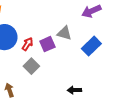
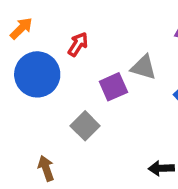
red arrow: (27, 44) -> (78, 44), moved

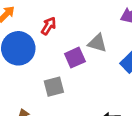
gray square: (85, 126) -> (54, 87), turned 30

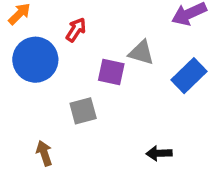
purple square: (75, 58) -> (111, 72), turned 36

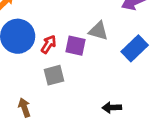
red arrow: (76, 30) -> (49, 44), moved

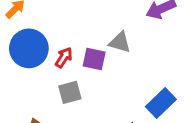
blue rectangle: (135, 48) -> (161, 103), moved

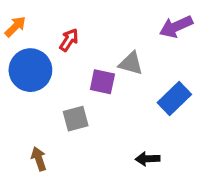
red arrow: (64, 57) -> (69, 40), moved
blue rectangle: (161, 103) -> (174, 99), moved

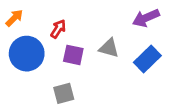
purple square: (102, 82) -> (73, 55), moved
blue rectangle: (174, 99) -> (147, 59), moved

